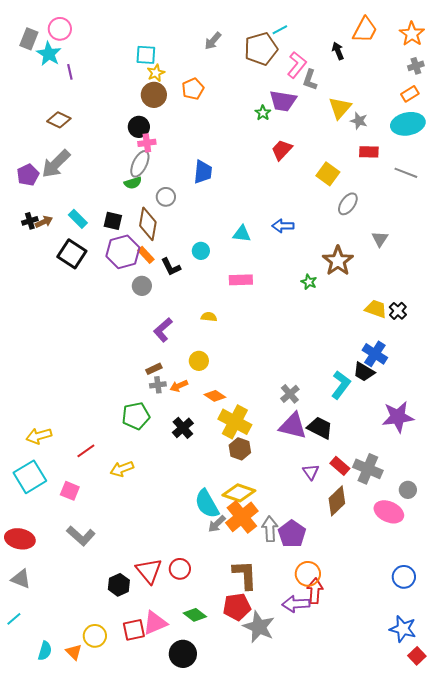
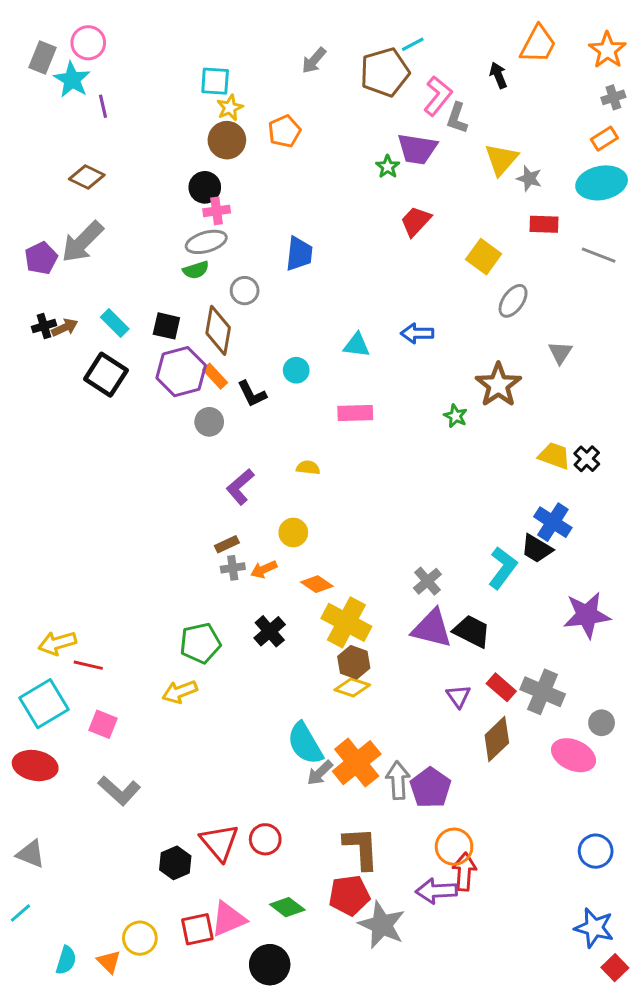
gray ellipse: (140, 164) -> (206, 242), turned 48
green pentagon: (136, 416) -> (200, 643), moved
red line: (86, 451) -> (88, 665), moved, turned 48
yellow diamond: (239, 493) -> (352, 687), moved, size x0.7
red ellipse: (20, 539) -> (35, 766), moved

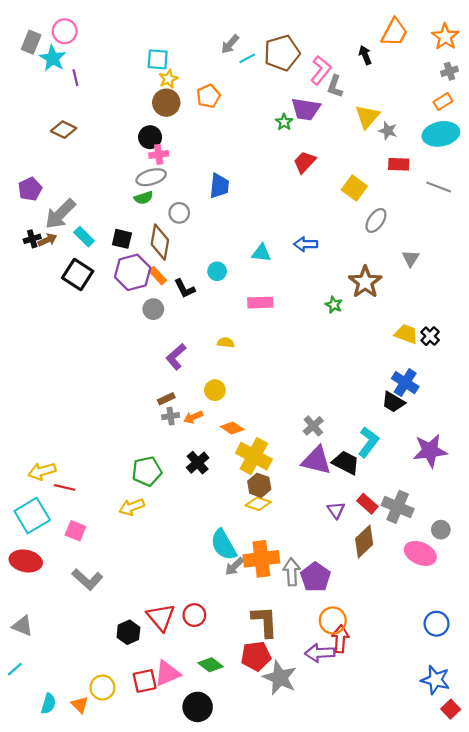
cyan line: (413, 44) -> (247, 58), moved
gray arrow: (82, 242) -> (60, 214), moved
cyan L-shape: (503, 568) -> (368, 442), moved
orange cross: (357, 763) -> (261, 559), turned 32

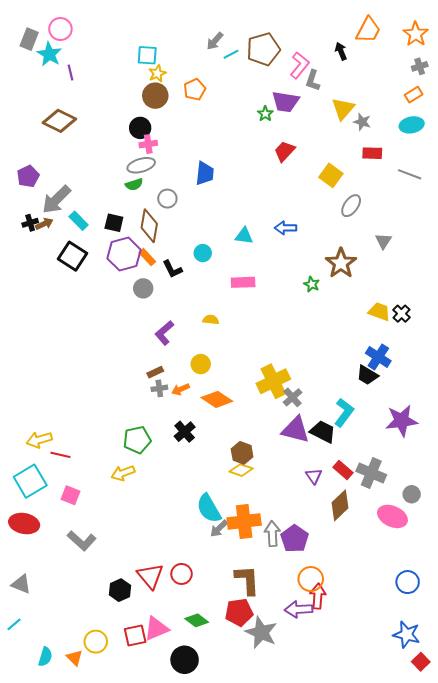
brown diamond: (64, 130) -> (59, 121), size x1.4
cyan ellipse: (441, 134) -> (412, 125), size x0.7
orange diamond: (232, 428) -> (217, 399), size x1.4
yellow cross: (254, 456) -> (273, 381), moved, turned 36

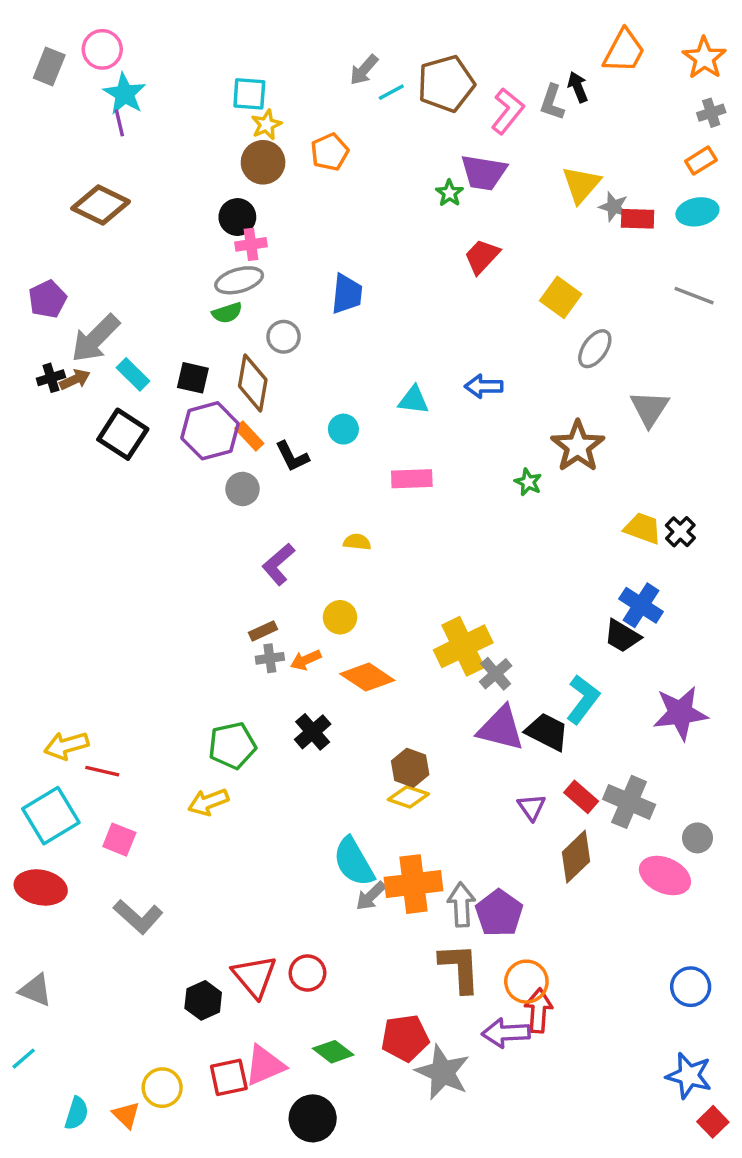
cyan star: (49, 54) -> (124, 94), moved
gray L-shape: (313, 80) -> (552, 102), moved
red rectangle: (372, 153) -> (638, 219), moved
gray triangle: (383, 241) -> (650, 409), size x1.4
brown L-shape: (247, 580) -> (460, 968), moved

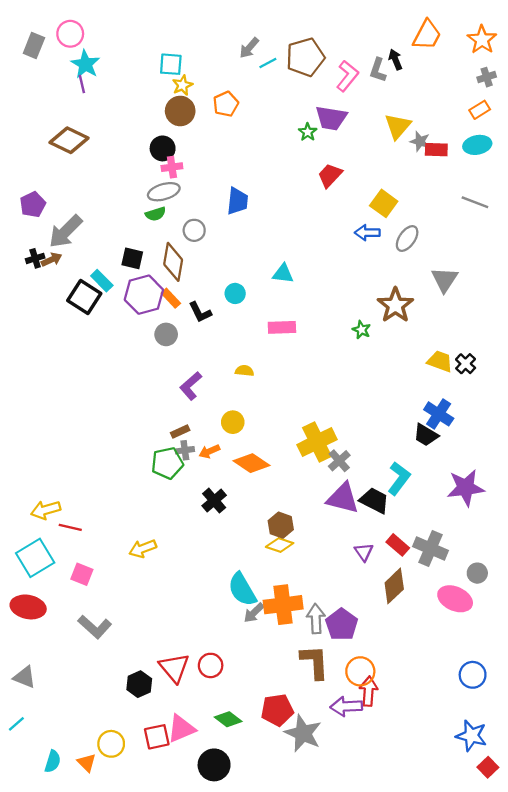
cyan rectangle: (133, 374) -> (102, 281), moved
blue arrow: (484, 386) -> (367, 233), moved
green pentagon: (232, 746) -> (167, 463), moved

